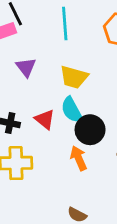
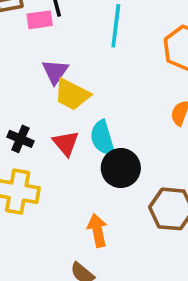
yellow trapezoid: (74, 77) -> (72, 94), moved
orange arrow: (79, 158) -> (97, 230), moved

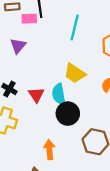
purple triangle: (55, 72) -> (18, 46), moved
yellow trapezoid: (72, 94) -> (75, 73), moved

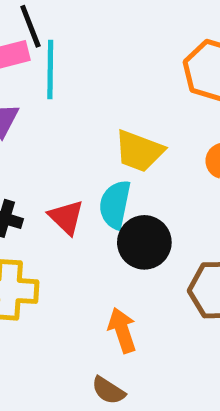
cyan line: (75, 28) -> (50, 70), moved
cyan semicircle: (59, 94) -> (115, 204), turned 35

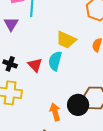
black circle: (144, 242) -> (78, 105), moved

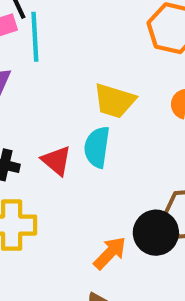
orange arrow: (55, 112) -> (110, 253), turned 66

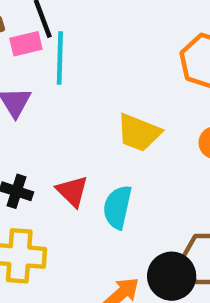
cyan semicircle: (97, 147) -> (117, 207), moved

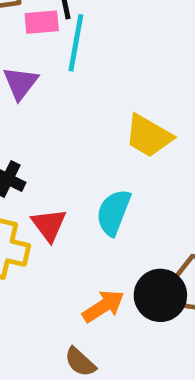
red triangle: (72, 191) -> (49, 225), moved

